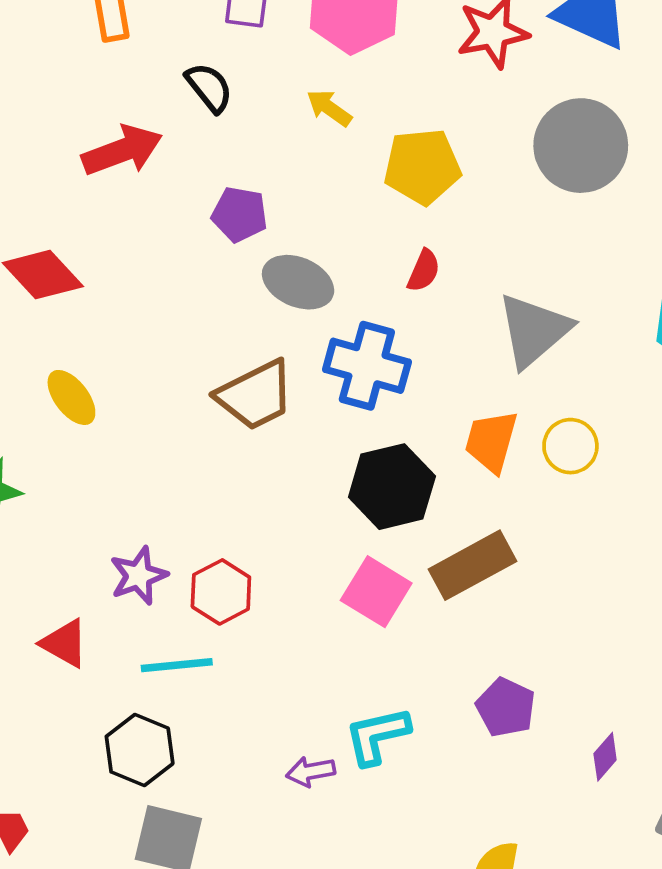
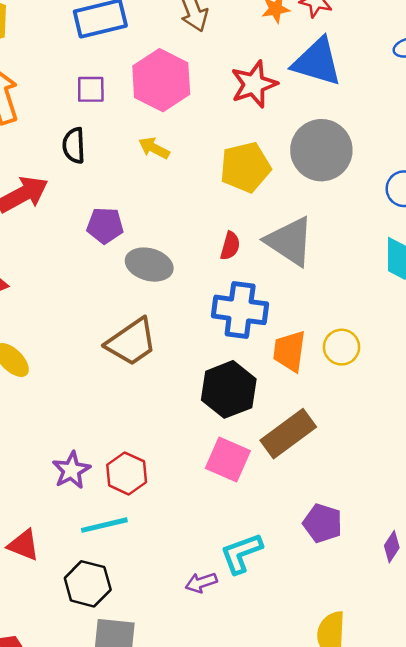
black semicircle: (209, 87) -> (74, 145), turned -136
yellow pentagon: (422, 166) -> (245, 167), moved
gray triangle: (534, 330) -> (290, 241), moved, turned -38
blue cross: (367, 366) -> (240, 310), moved
red triangle: (64, 643) -> (23, 545), moved

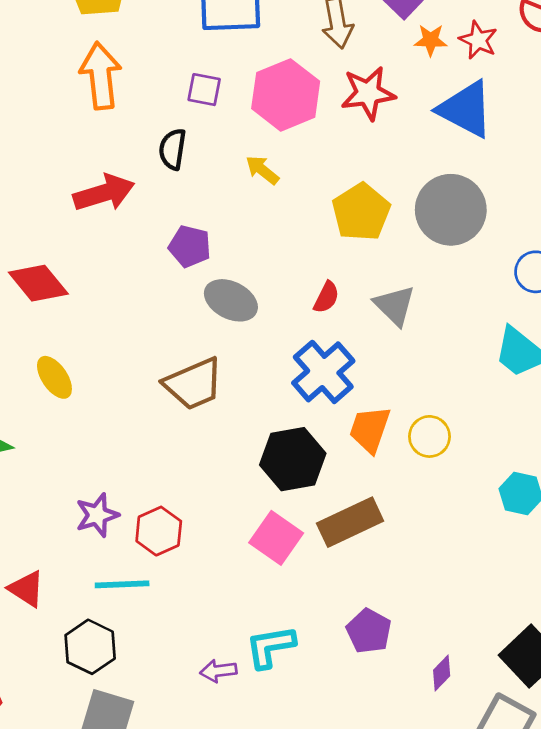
red star: (254, 84) -> (368, 93), moved
yellow pentagon: (245, 167) -> (361, 212), turned -30
gray triangle: (290, 241) -> (395, 305), size x0.7
blue cross: (240, 310) -> (323, 372), turned 30

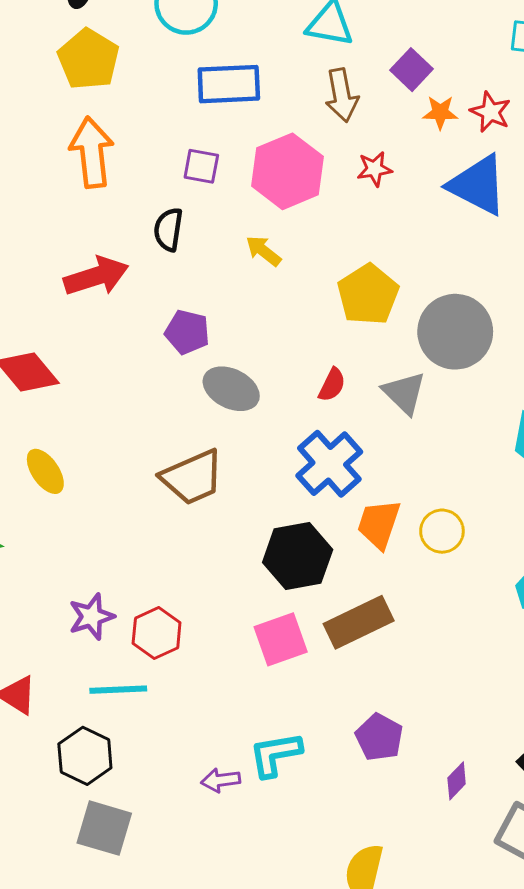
red star: (368, 93) -> (375, 169), size x0.6
gray circle: (451, 210) -> (455, 332), moved
pink square: (276, 538) -> (281, 639), turned 36

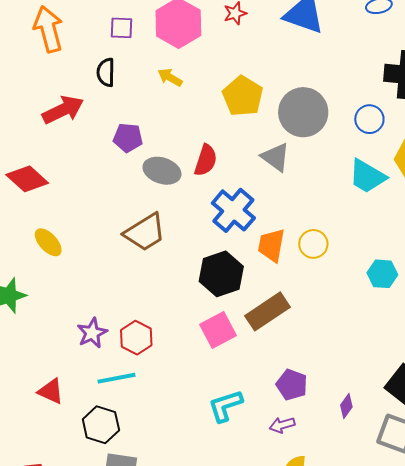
red semicircle: (332, 385) -> (206, 160), moved, size x1.4
purple arrow: (221, 780) -> (282, 425), moved

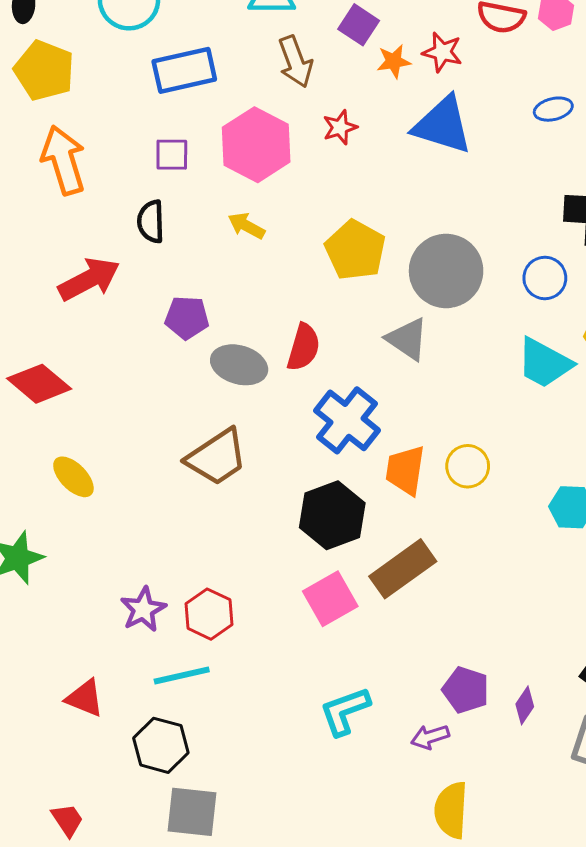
purple pentagon: (292, 385) -> (466, 690), moved

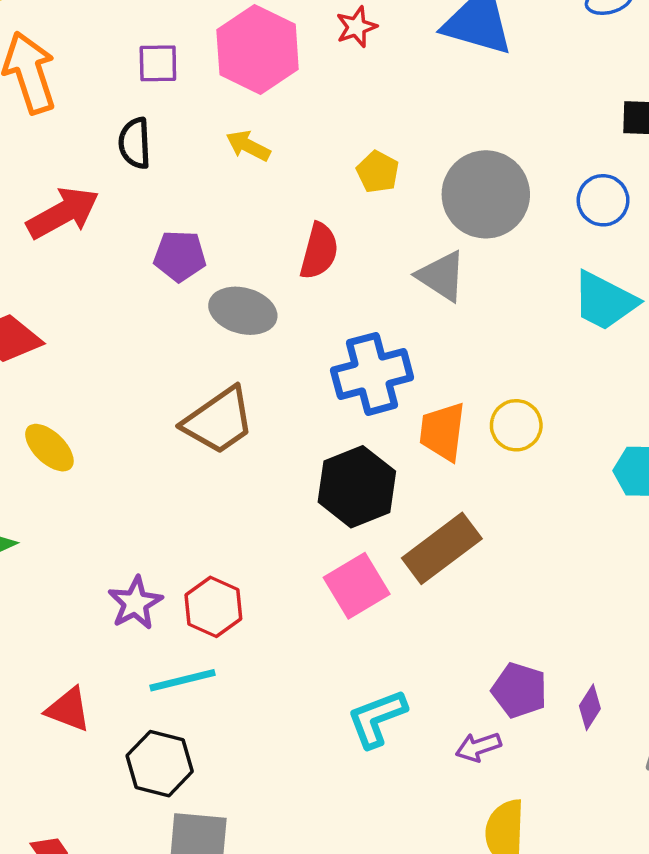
yellow pentagon: (355, 250) -> (378, 172), size x0.6
red semicircle: (303, 347) -> (319, 251), moved
blue cross: (347, 420) -> (372, 374), turned 38

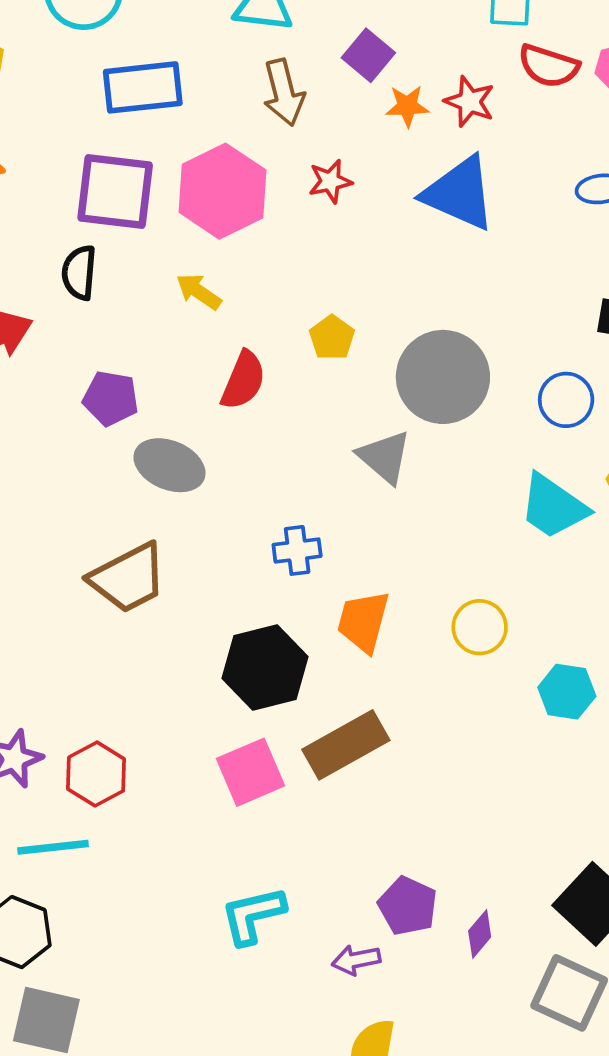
purple square: (158, 63) -> (115, 192), size x1.8
red semicircle: (319, 251) -> (243, 380), moved
blue cross: (372, 374) -> (297, 550), size x0.6
yellow circle: (516, 425) -> (480, 627), moved

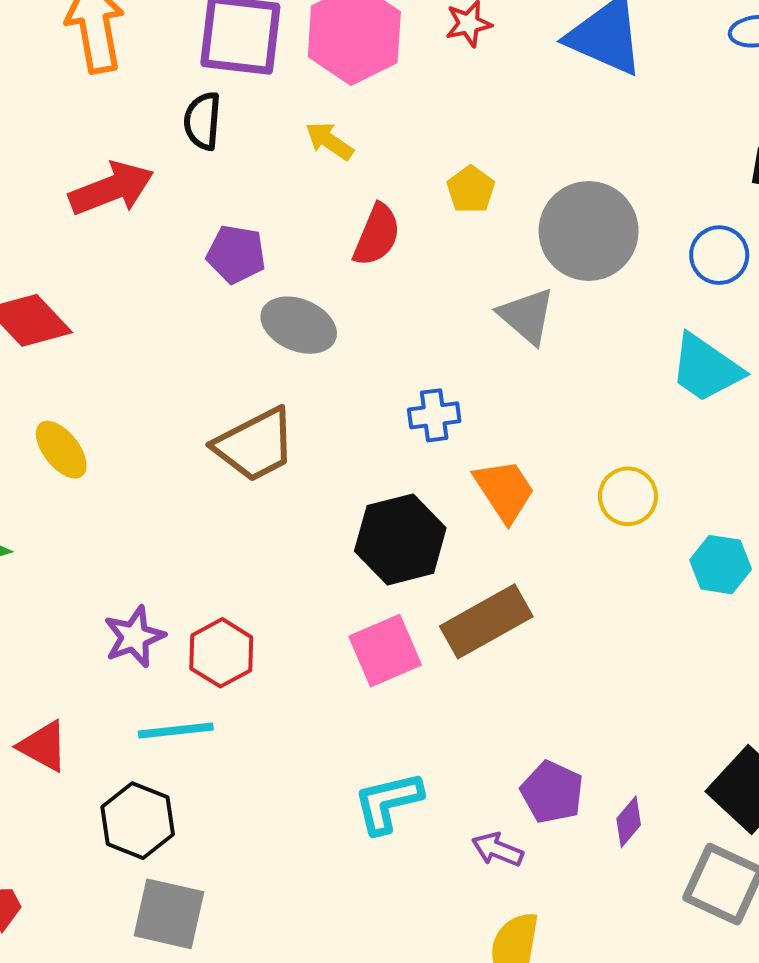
orange trapezoid: (363, 621) -> (504, 491), turned 132
purple arrow: (356, 960) -> (498, 849), turned 33

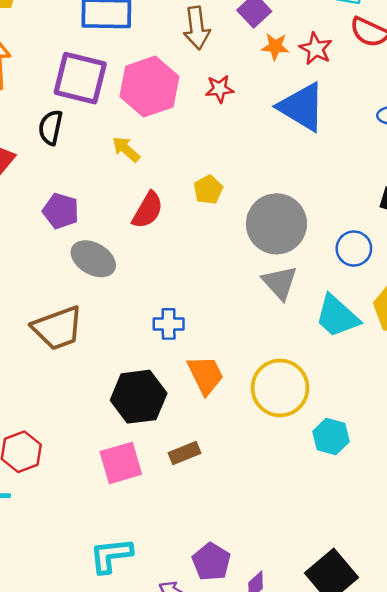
gray triangle: (527, 316) -> (280, 283), moved
yellow circle: (628, 496) -> (280, 388), size x1.6
brown rectangle: (486, 621) -> (184, 453), size x0.6

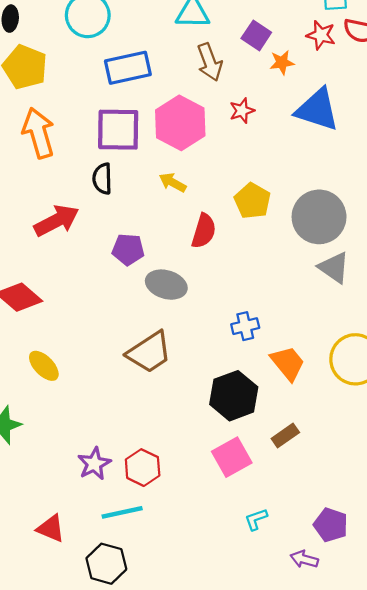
red star: (316, 49) -> (321, 35), moved
yellow pentagon: (208, 190) -> (252, 201), size x1.4
cyan L-shape: (111, 555) -> (256, 519), moved, size x0.6

